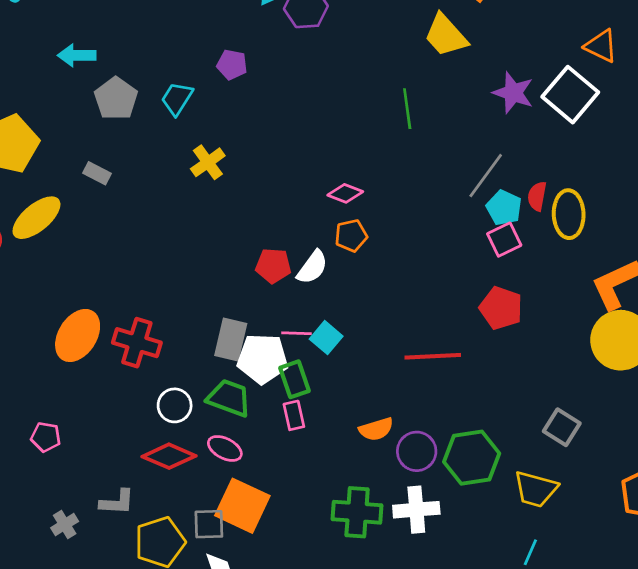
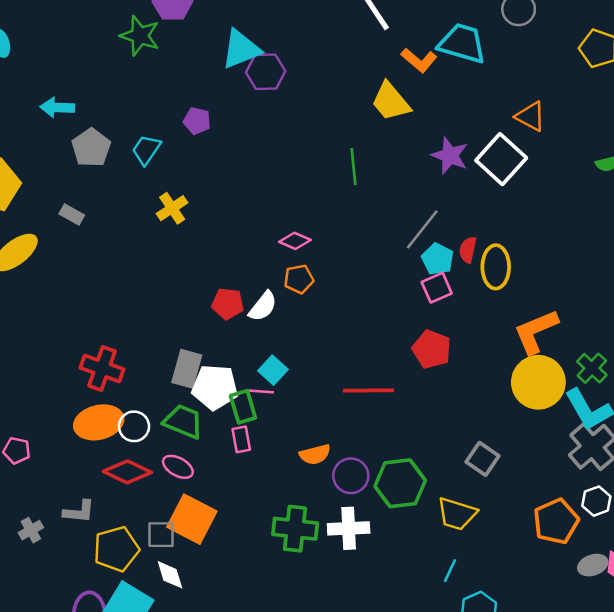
pink line: (296, 333) -> (260, 391), moved
orange ellipse: (78, 335) -> (99, 422), moved, turned 42

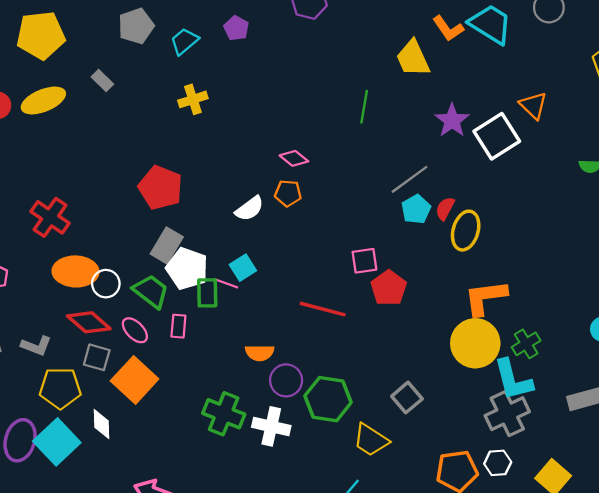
pink square: (437, 288) -> (364, 261), moved
red pentagon: (228, 304) -> (160, 188), moved, size x1.5
red cross: (102, 368) -> (50, 217), moved
pink rectangle: (241, 439) -> (178, 326), moved
gray square: (161, 535) -> (97, 357), moved

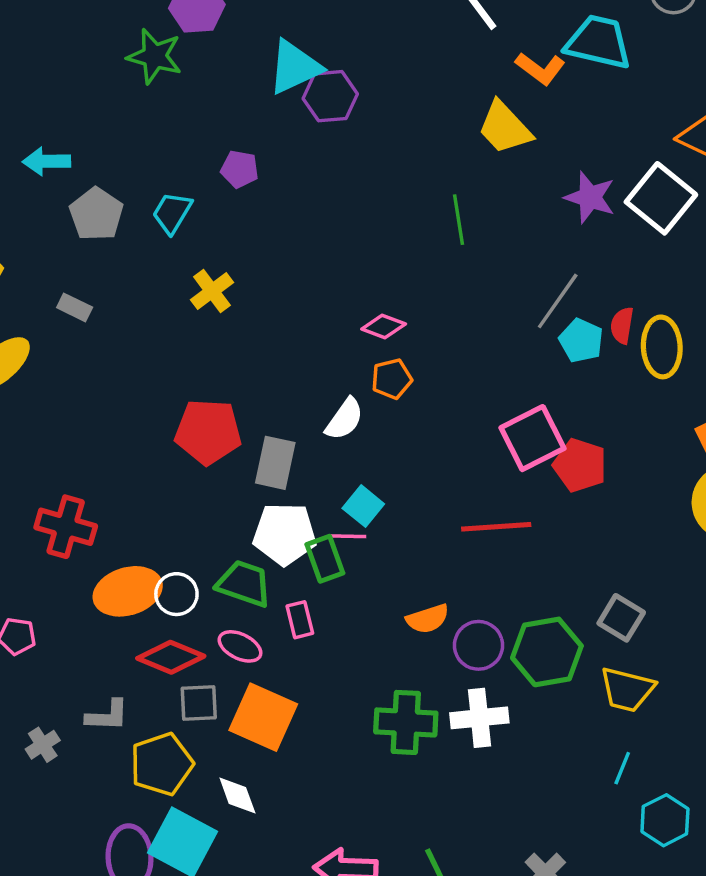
gray rectangle: (167, 245) -> (275, 463), moved
pink square: (364, 261) -> (532, 438), size x1.5
gray square: (407, 398) -> (621, 618), moved

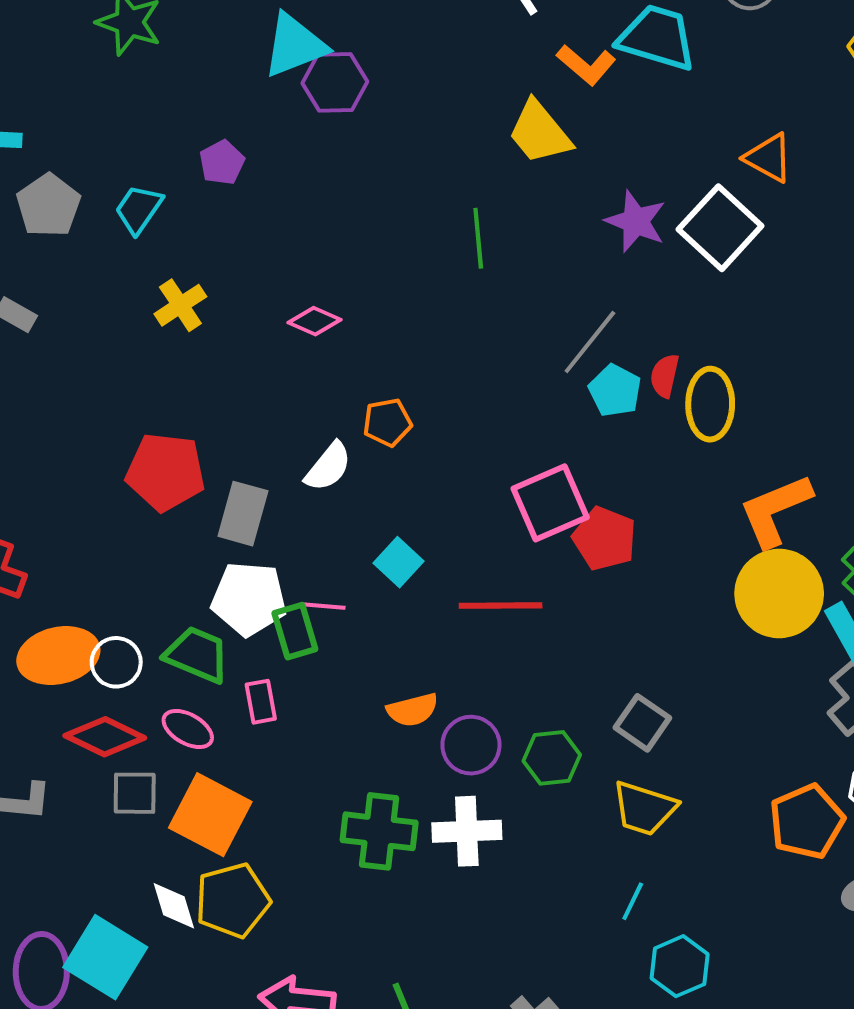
purple pentagon: (240, 169) -> (222, 162), turned 30
pink diamond: (384, 326) -> (315, 321), moved
cyan square: (363, 506) -> (399, 562), moved
green hexagon: (547, 652) -> (552, 758), size x0.7
yellow pentagon: (162, 764) -> (233, 900), moved

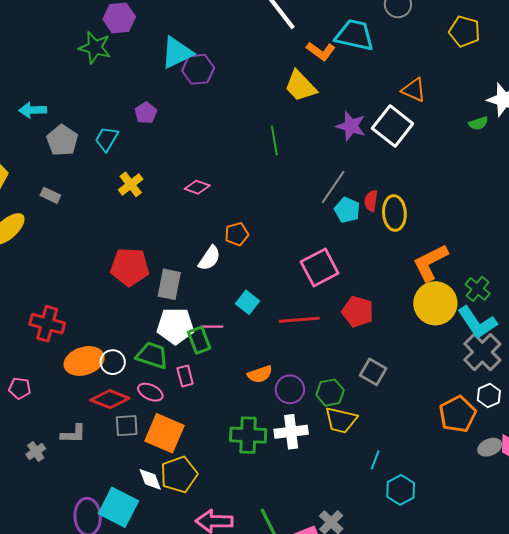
red pentagon: (604, 539) -> (358, 312), moved
yellow trapezoid: (644, 808) -> (341, 420), moved

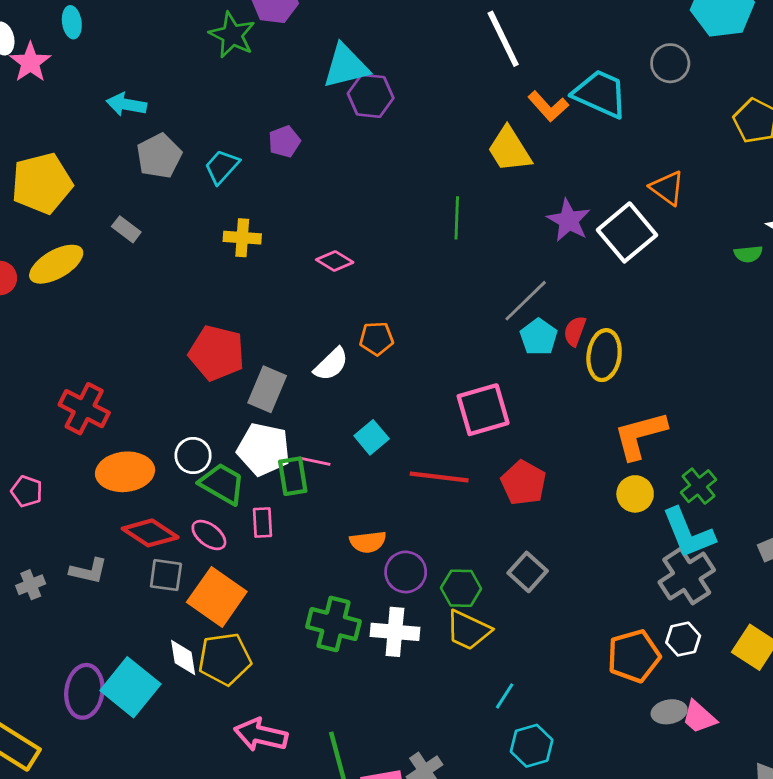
yellow cross: (131, 184) -> (242, 238), turned 30
yellow circle: (435, 303) -> (635, 494), size x0.6
white circle: (113, 362) -> (193, 456), moved

